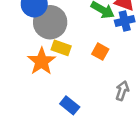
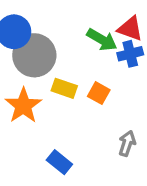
yellow rectangle: (61, 48) -> (64, 88), moved

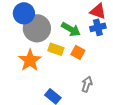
green arrow: (102, 40) -> (71, 29), moved
gray arrow: (127, 143) -> (87, 84), moved

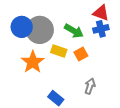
blue circle: (24, 13) -> (22, 27), moved
orange square: (78, 52) -> (81, 54), turned 32

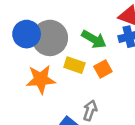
orange star: (33, 62) -> (41, 79), turned 30
gray arrow: (90, 86) -> (90, 110), moved

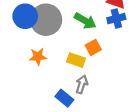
yellow rectangle: (74, 65) -> (76, 60), moved
orange star: (41, 79) -> (38, 57), size x0.7

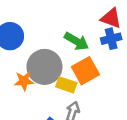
gray circle: (46, 20) -> (44, 67), moved
orange square: (93, 47) -> (85, 71), size x1.5

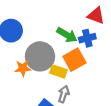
blue cross: (111, 39) -> (87, 38), moved

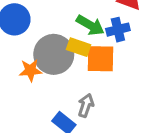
orange square: (74, 60) -> (100, 59), turned 30
yellow rectangle: (58, 71) -> (79, 47), moved

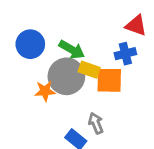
green arrow: (90, 25) -> (72, 50), moved
gray arrow: (86, 105) -> (96, 123), turned -40

